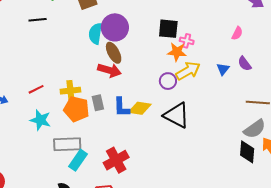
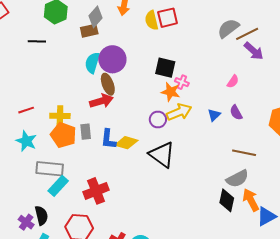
red arrow: (109, 70) -> (101, 101), turned -40

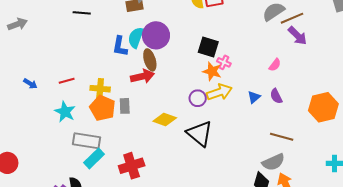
blue L-shape: (108, 139) -> (120, 46), moved

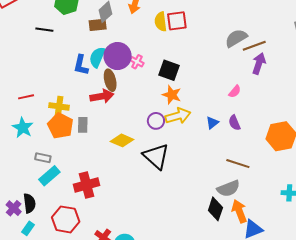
purple arrow: (297, 36) -> (259, 63), turned -120
pink cross: (224, 62) -> (137, 62), moved
gray rectangle: (87, 141) -> (43, 158), size x0.6

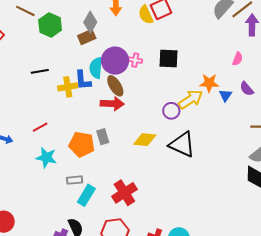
black line: (44, 30) -> (40, 71), moved
orange star: (172, 95) -> (209, 83), moved
red arrow: (102, 96) -> (112, 104), turned 30
yellow cross: (59, 106) -> (68, 87), moved

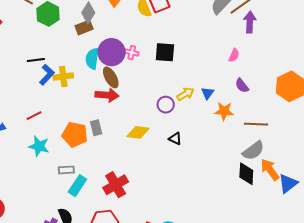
blue L-shape: (83, 80) -> (47, 75), moved, turned -135
orange star: (209, 83) -> (224, 111), moved
blue triangle: (225, 95) -> (208, 93), moved
yellow arrow: (191, 99) -> (185, 94), size x0.7
black triangle: (182, 144) -> (175, 139), size x0.5

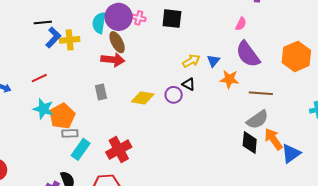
purple semicircle: (242, 86) -> (248, 54), size x1.8
purple circle: (166, 105) -> (174, 95), moved
orange pentagon: (75, 135) -> (62, 116), moved, turned 30
black triangle: (175, 139) -> (189, 84), moved

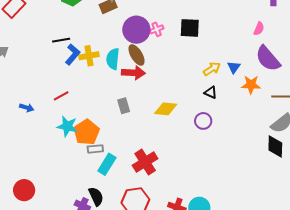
pink cross: (139, 18) -> (157, 29), turned -32
cyan semicircle: (99, 23) -> (113, 59), moved
purple circle: (174, 95) -> (203, 121), moved

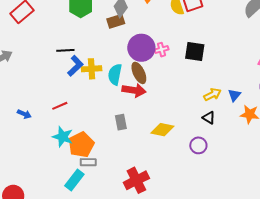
cyan rectangle: (107, 164) -> (74, 180), moved

